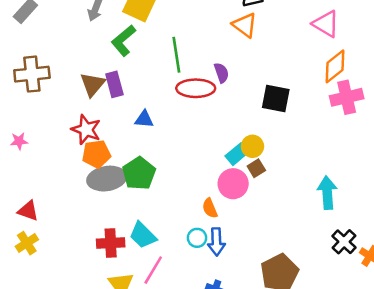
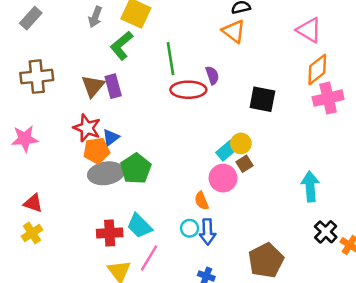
blue triangle: (144, 119) -> (111, 137), moved, turned -42
pink star: (19, 141) -> (25, 139), size x1.6

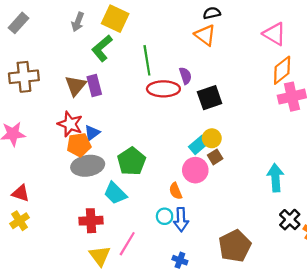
black square: (262, 99) -> (210, 98), moved, turned -30
green pentagon: (136, 169) -> (132, 161), moved
cyan trapezoid: (139, 226) -> (115, 193), moved

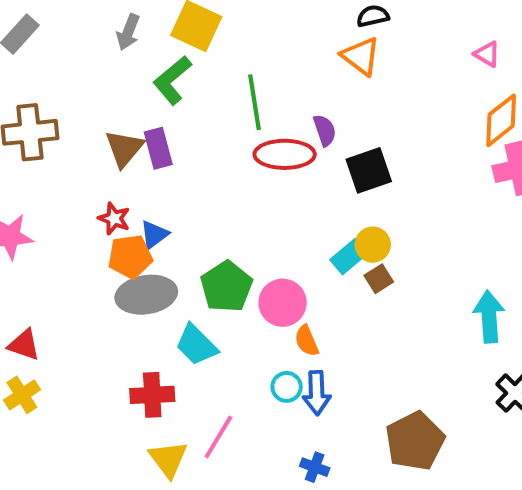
pink triangle: (274, 34) -> (487, 54), size x0.6
red star: (70, 124) -> (114, 218), size x0.7
pink circle: (195, 170) -> (283, 303), moved

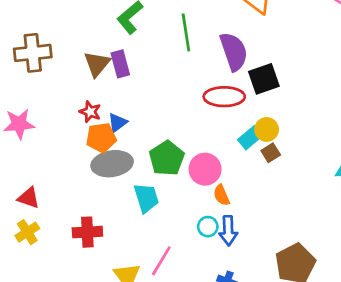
purple semicircle: (325, 130) -> (234, 52), size x1.8
red ellipse: (285, 154) -> (224, 97), moved
cyan trapezoid: (196, 345) -> (146, 198), turned -152
red cross: (152, 395) -> (87, 232), moved

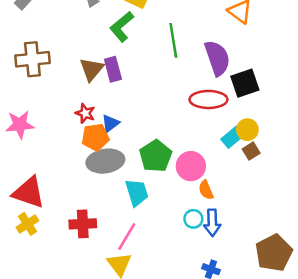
red triangle: (29, 198) -> (29, 192), size x1.6
pink line: (161, 261) -> (127, 236), moved

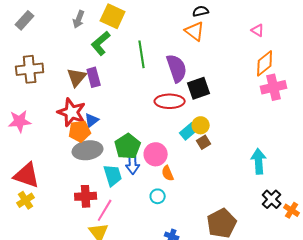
red star: (85, 113) -> (72, 112), size x1.8
blue arrow: (212, 223) -> (133, 163), moved
red cross: (83, 224) -> (86, 196), moved

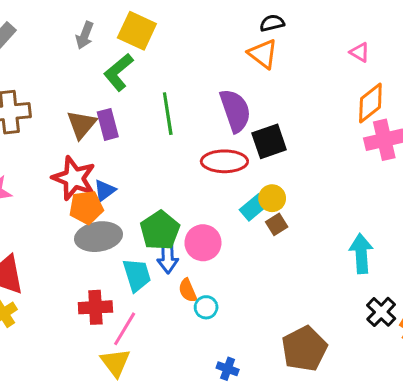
green line: (142, 54) -> (168, 114), moved
orange semicircle: (168, 173) -> (188, 290), moved

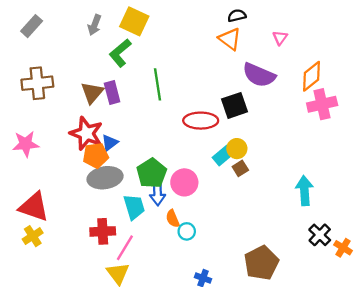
pink triangle: (360, 52) -> (280, 38), moved, turned 35
purple semicircle: (235, 111) -> (259, 75), moved, turned 132

